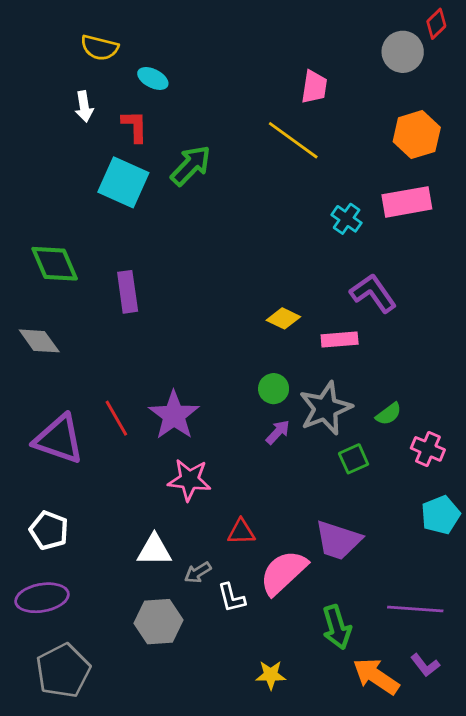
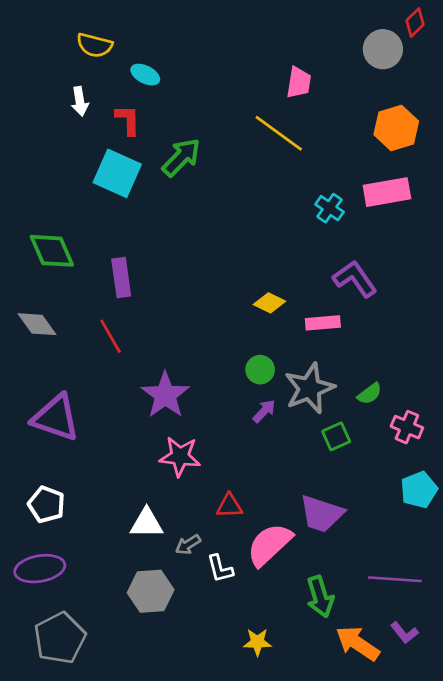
red line: (116, 418) -> (111, 336), moved

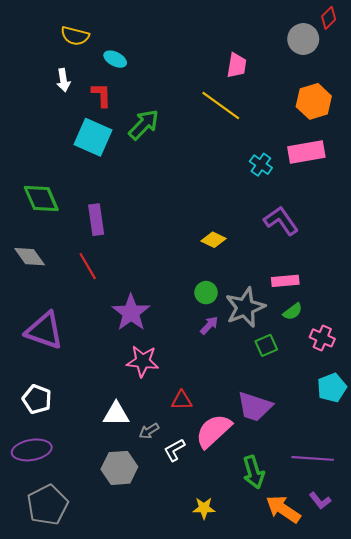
pink rectangle: (323, 323) -> (285, 281), moved
white L-shape: (220, 569) -> (174, 450), turned 75

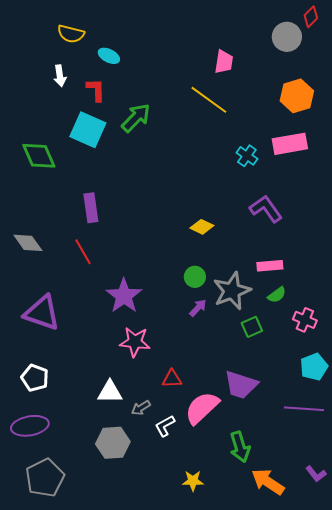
green diamond: (41, 199) -> (39, 156), moved
purple line: (313, 458) -> (304, 409), moved
purple L-shape: (320, 501) -> (316, 474), moved

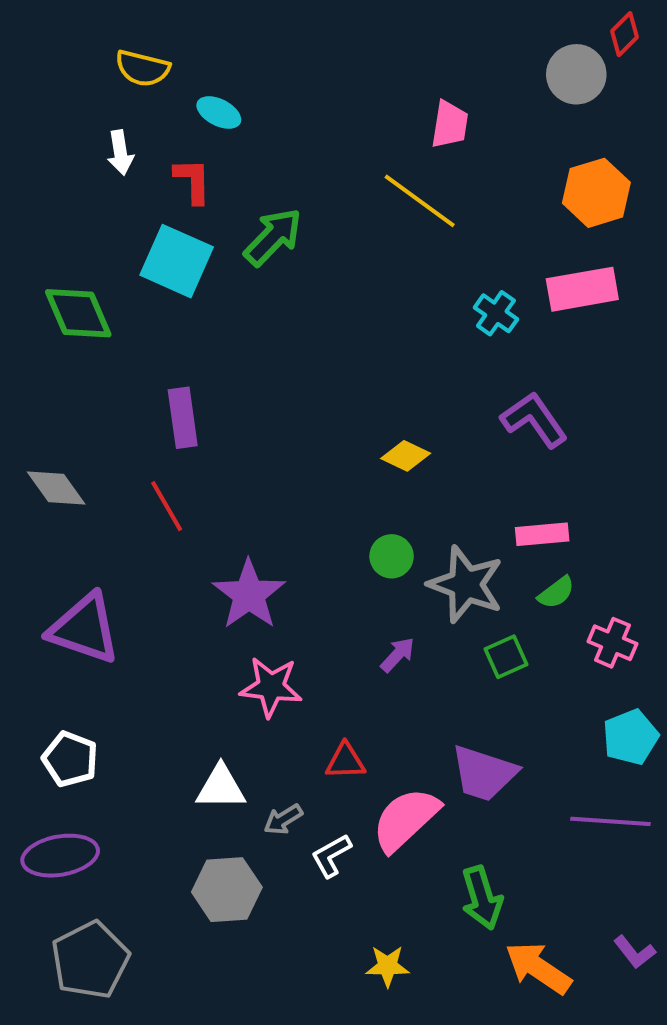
gray star: (232, 291) -> (466, 584), turned -30
purple arrow: (198, 308) -> (398, 655), moved

